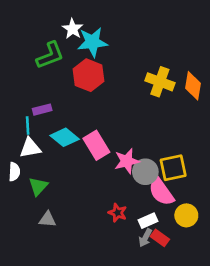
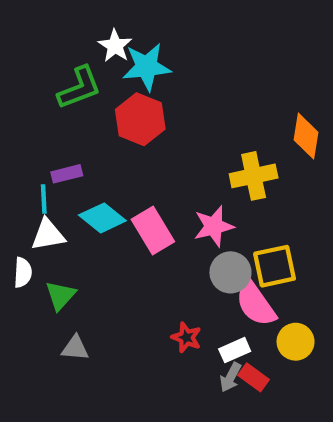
yellow cross: (160, 82) -> (254, 176), moved, turned -32
pink star: (127, 161) -> (214, 226), moved

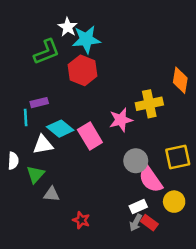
pink star: (214, 226) -> (121, 120), moved
white triangle: (48, 235) -> (43, 145), moved
yellow square: (275, 266) -> (178, 157), moved
red star: (186, 337) -> (81, 220), moved
gray triangle: (75, 348) -> (52, 194), moved

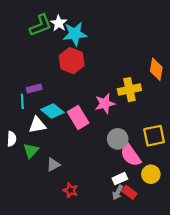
green L-shape: (47, 52) -> (41, 25), moved
gray triangle: (52, 194) -> (53, 165), moved, turned -32

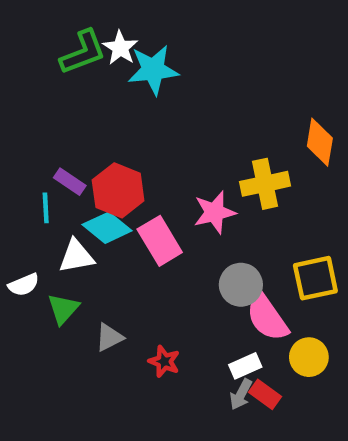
red hexagon: (72, 61) -> (118, 190), moved
purple rectangle: (34, 89) -> (70, 182), turned 48
white semicircle: (12, 139) -> (24, 285), turned 64
red star: (71, 190) -> (164, 361), moved

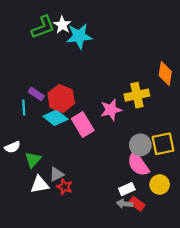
white triangle: (76, 256) -> (40, 184), moved
gray circle: (241, 285) -> (140, 145), moved
red star: (164, 361) -> (65, 187), moved
gray arrow: (241, 394) -> (125, 204), turned 70

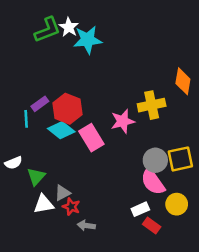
purple rectangle: (36, 94) -> (40, 104), turned -70
gray arrow: (125, 204) -> (86, 225), moved

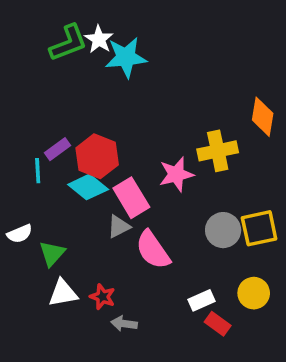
pink semicircle: (153, 182) -> (153, 250), moved
gray triangle: (62, 193) -> (119, 226), moved

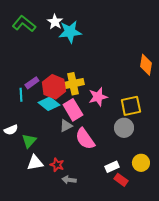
green L-shape: (68, 43) -> (24, 24), moved, turned -120
yellow cross: (218, 151) -> (73, 84), moved
yellow square: (259, 228) -> (131, 106), moved

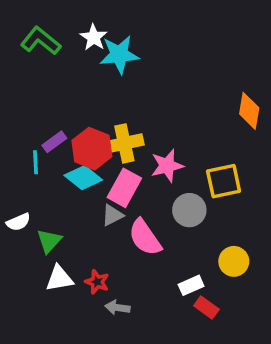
pink rectangle: (73, 110) -> (124, 188), turned 60
gray circle: (124, 128) -> (189, 210), moved
yellow circle: (141, 163) -> (234, 261), moved

